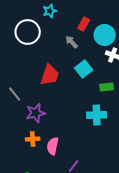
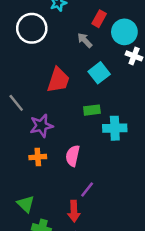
green rectangle: (107, 87) -> (92, 110), moved
pink semicircle: (53, 146) -> (73, 156), moved

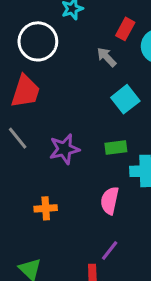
red trapezoid: (58, 80) -> (25, 91), moved
purple star: (41, 126) -> (64, 149), moved
pink semicircle: (73, 156) -> (110, 201), moved

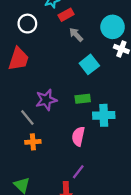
red rectangle: (125, 29) -> (66, 15), moved, turned 32
white circle: (38, 41) -> (27, 24), size x0.7
gray line: (18, 138) -> (27, 118), moved

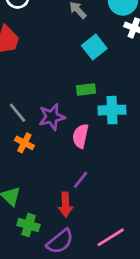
purple star: (46, 100) -> (52, 117), moved
orange cross: (33, 142) -> (24, 143), turned 32

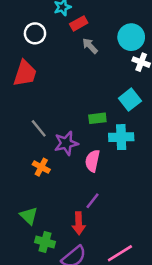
cyan square: (94, 47) -> (130, 100), moved
gray line: (18, 113) -> (39, 128), moved

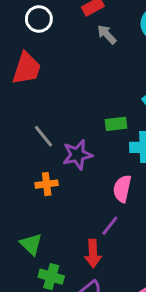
pink semicircle: (92, 161) -> (122, 189), moved
orange cross: (41, 167) -> (47, 184), turned -35

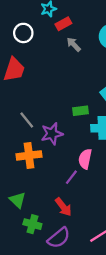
orange cross: (47, 184) -> (29, 155), size x1.5
purple line: (110, 226) -> (71, 177), moved
red arrow: (93, 253) -> (63, 207), turned -36

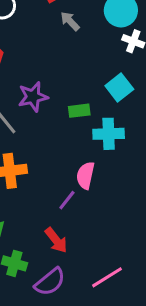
purple star: (52, 134) -> (33, 97), moved

